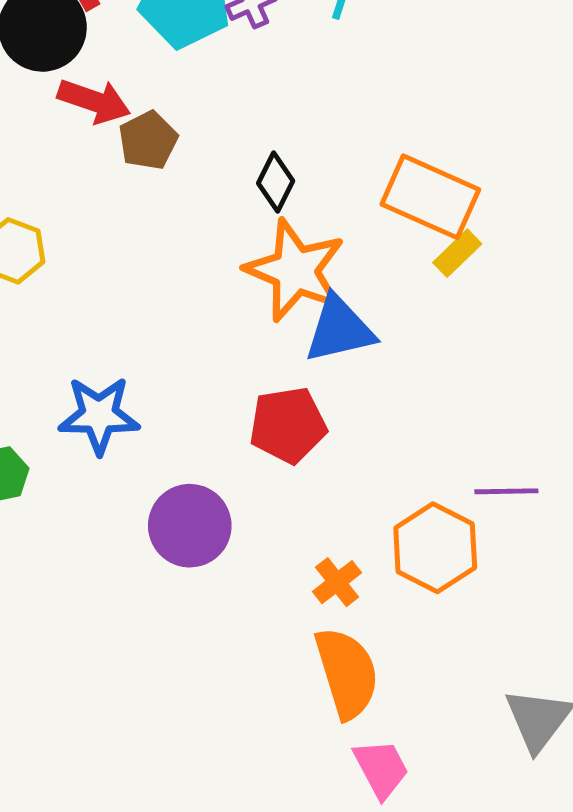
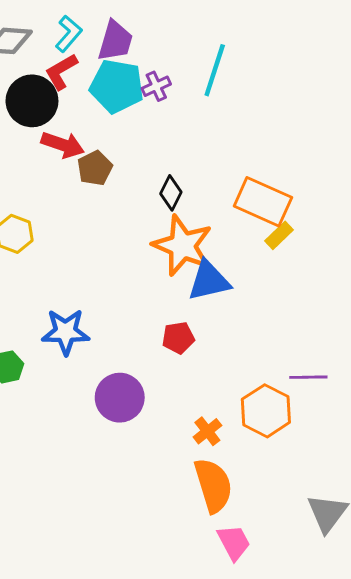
red pentagon: (288, 425) -> (178, 338), size x0.7

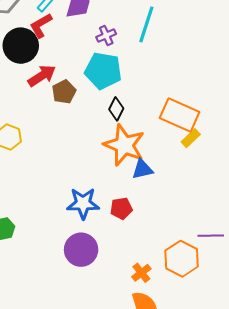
cyan pentagon: (117, 86) -> (103, 71), moved
red arrow: (63, 145) -> (42, 76), turned -52
blue triangle: (209, 281) -> (142, 169), size x0.7
blue star: (66, 332) -> (83, 203), moved

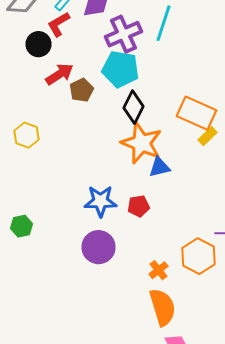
purple cross: (106, 36) -> (124, 34), size x1.8
black circle: (21, 46) -> (38, 44), size x0.7
black diamond: (116, 109) -> (134, 107), size x1.4

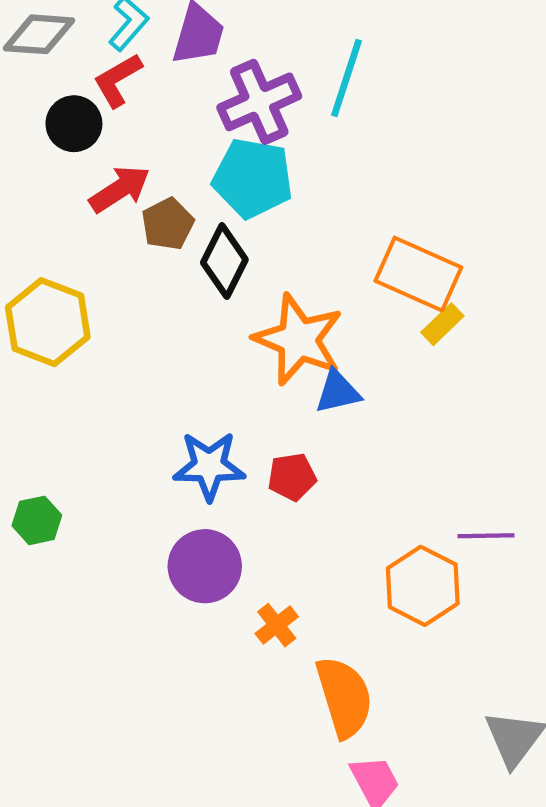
black diamond: (134, 107) -> (224, 261), moved
yellow hexagon: (26, 135) -> (48, 322), size x1.5
orange cross: (158, 270) -> (277, 625), moved

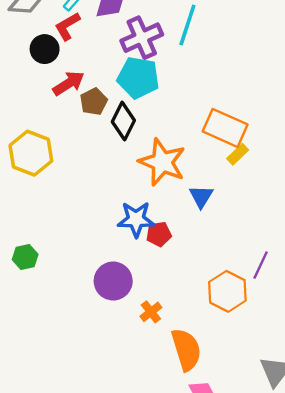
blue triangle: (338, 392) -> (201, 196), moved, turned -45
blue star: (209, 466) -> (136, 219), moved
purple line: (486, 536) -> (261, 265), turned -64

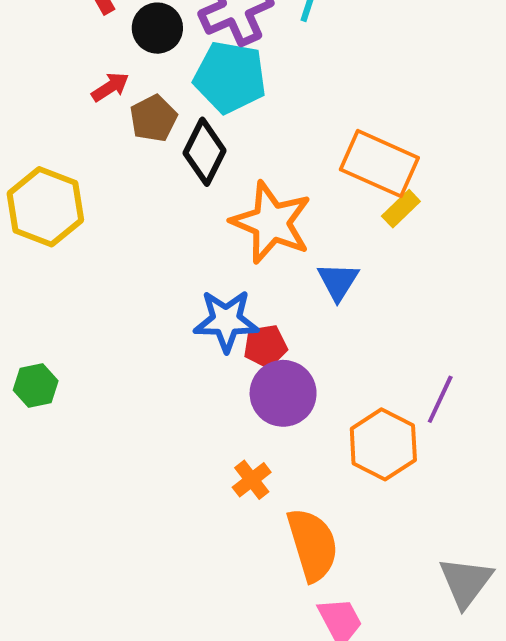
black circle: (45, 49) -> (157, 28), moved
red arrow: (69, 83) -> (110, 87), size x0.7
purple circle: (113, 281) -> (283, 393), moved

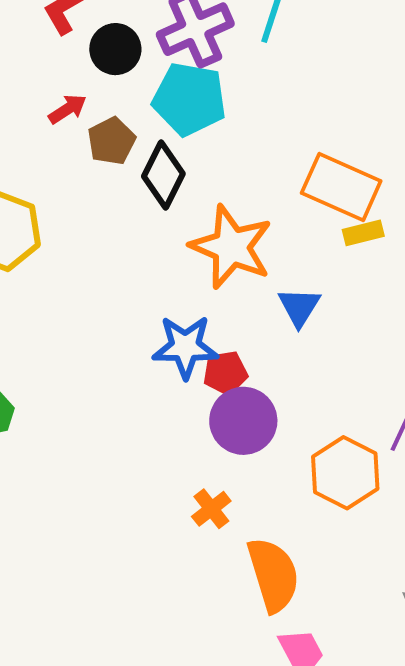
yellow rectangle: (401, 209) -> (363, 233), turned 30

